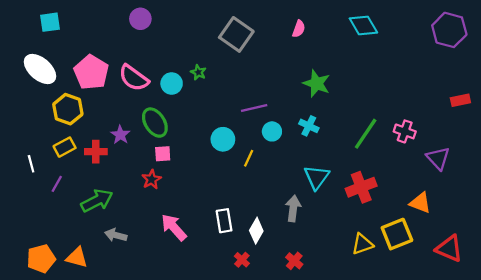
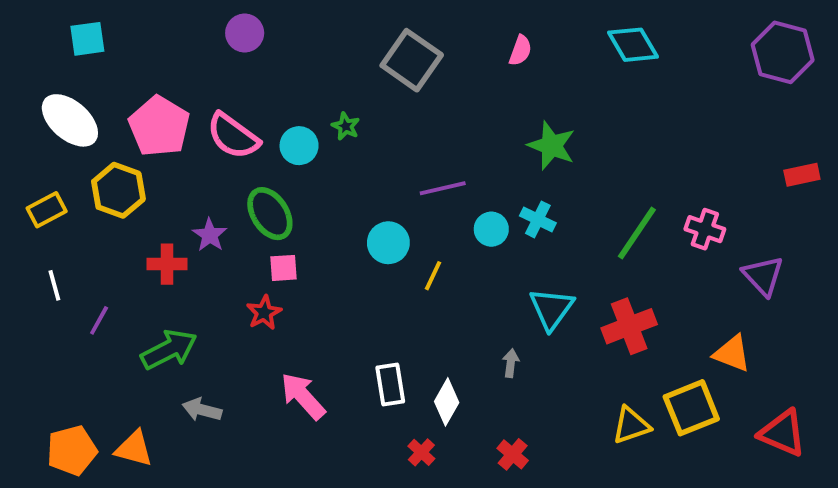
cyan circle: (272, 131) -> (491, 229), moved
yellow rectangle: (65, 147) -> (47, 210), moved
gray arrow: (293, 208) -> (511, 363), size x0.6

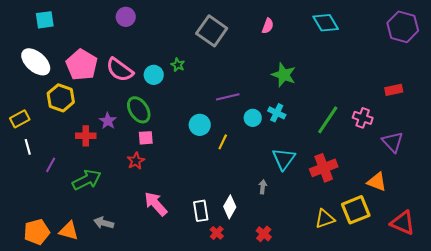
red rectangle: (802, 175) -> (394, 90), moved
yellow rectangle: (47, 210) -> (20, 119), moved
white rectangle: (390, 384) -> (201, 211), moved
gray arrow: (202, 410) -> (104, 223), moved

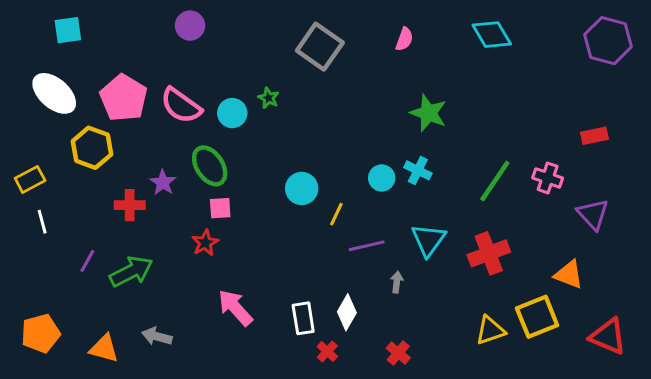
purple line: (228, 97) -> (367, 246), moved
purple line: (51, 165) -> (87, 261), moved
orange pentagon: (37, 232) -> (41, 333), moved

